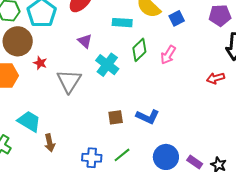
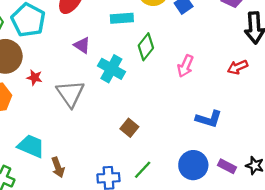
pink arrow: (168, 55) -> (185, 66), moved
brown square: (116, 117) -> (129, 128), turned -35
blue L-shape: (148, 117) -> (209, 119), moved

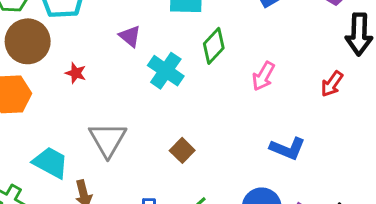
red arrow: (238, 67) -> (332, 84), turned -36
red star: (34, 77) -> (76, 73), moved
gray triangle: (70, 94) -> (108, 139), moved

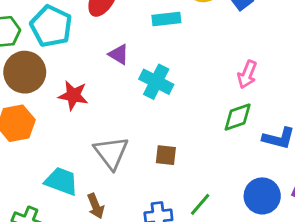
green diamond: (214, 46) -> (238, 117), moved, turned 36
red star: (76, 73) -> (73, 95), size x1.5
brown square: (182, 150) -> (166, 155), moved, turned -30

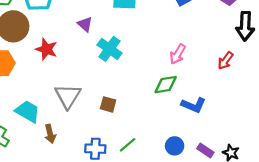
blue circle: (262, 196) -> (175, 146), size x0.7

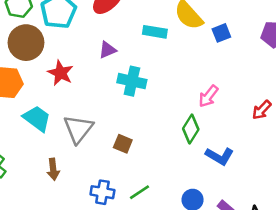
purple triangle: (85, 24) -> (107, 50), turned 49
cyan cross: (109, 49) -> (132, 81), turned -30
green diamond: (166, 85) -> (191, 129), turned -55
cyan trapezoid: (28, 111) -> (37, 118), moved

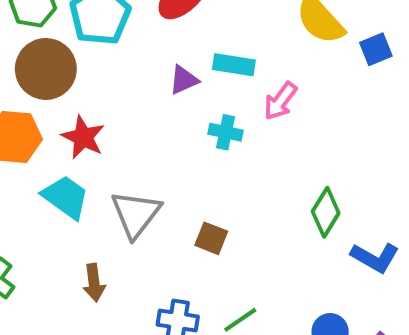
cyan rectangle: (155, 32) -> (234, 65), moved
red star: (60, 73) -> (83, 137), moved
cyan cross: (132, 81) -> (226, 132), size x0.7
pink arrow: (208, 96) -> (280, 101), moved

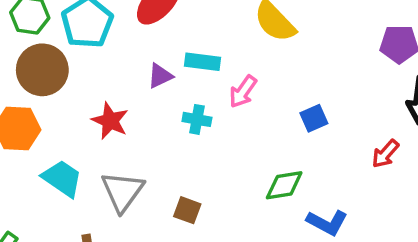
blue square: (376, 49) -> (314, 118), moved
red star: (83, 137) -> (110, 121), moved
green diamond: (326, 212) -> (284, 185), turned 51

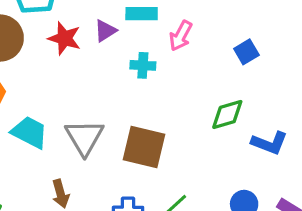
red star: (110, 121) -> (65, 38), moved
brown square: (187, 210) -> (144, 147), size x1.8

